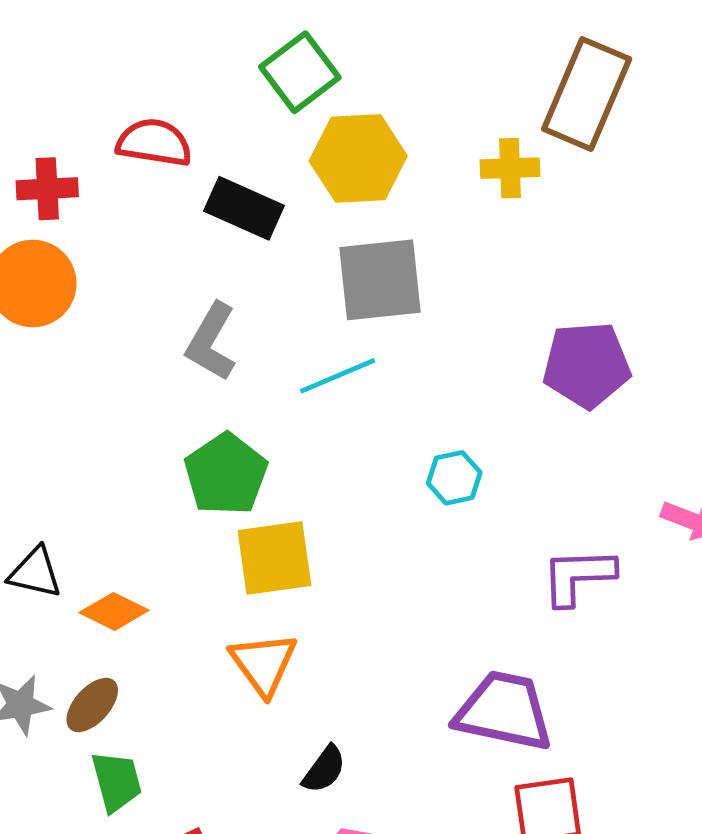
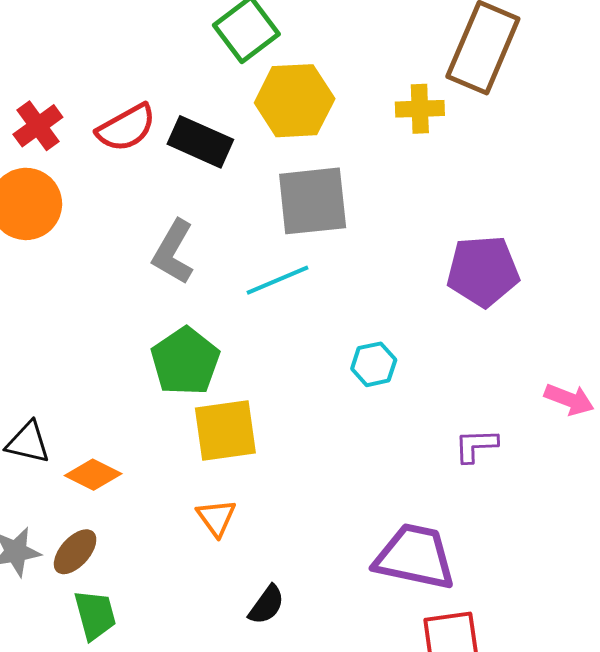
red semicircle: (154, 143) -> (126, 128), moved, turned 142
red cross: (47, 189) -> (38, 126), turned -33
purple L-shape: (578, 576) -> (476, 446), size x0.7
orange triangle: (263, 664) -> (216, 518), size x0.7

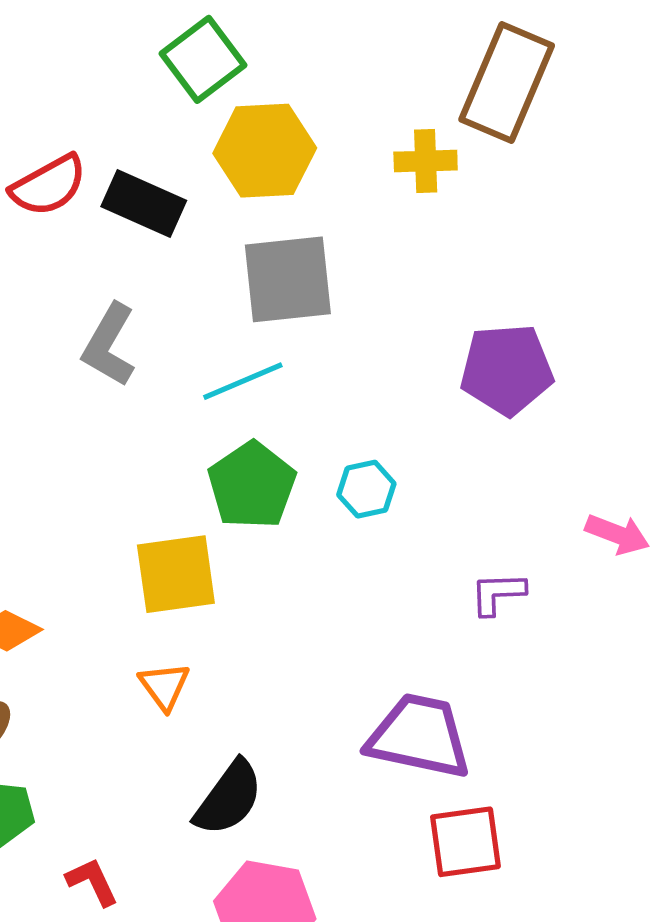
green pentagon: (185, 361) -> (252, 485), moved
black semicircle: (266, 605) -> (229, 798), size x1.5

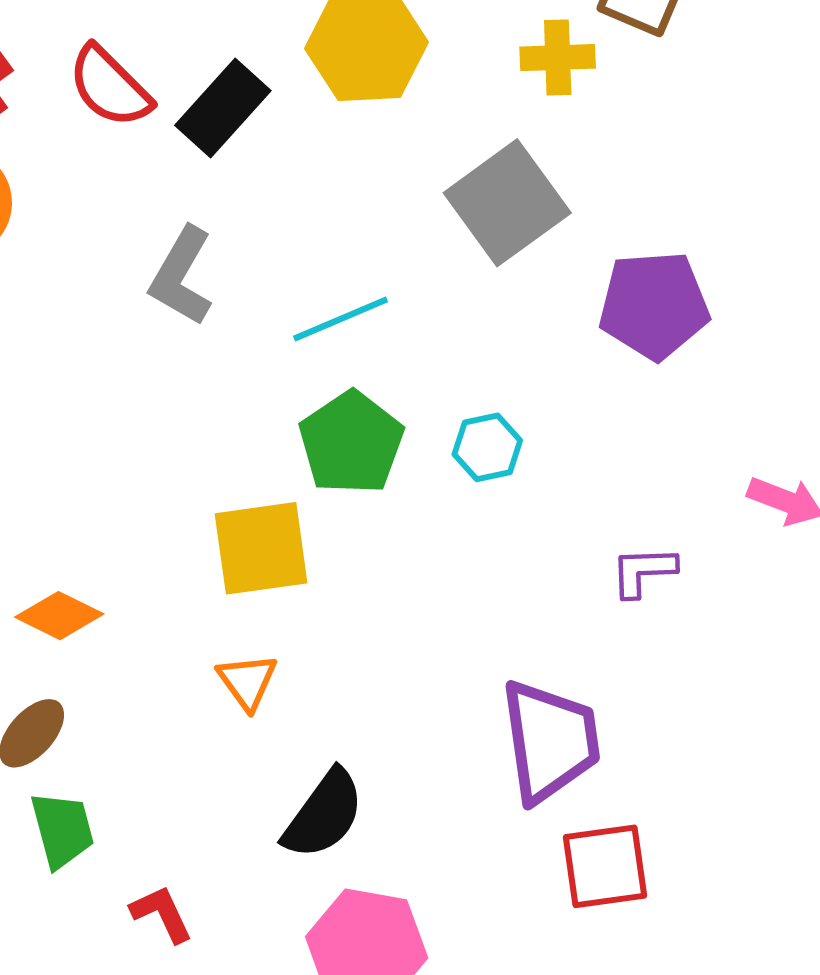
red semicircle: (49, 185) -> (110, 87), turned 74
black rectangle: (144, 203) -> (223, 108), turned -72
gray square: (288, 279) -> (507, 203), moved, turned -30
purple trapezoid: (419, 736) -> (550, 741), turned 70

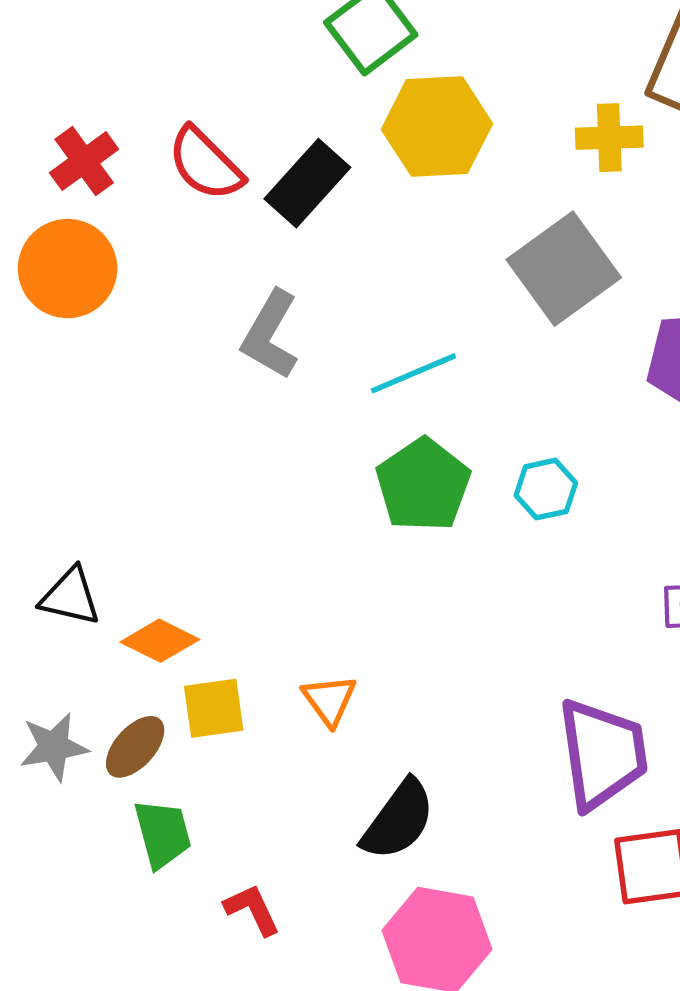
yellow square: (261, 548) -> (214, 708), moved, size x0.7

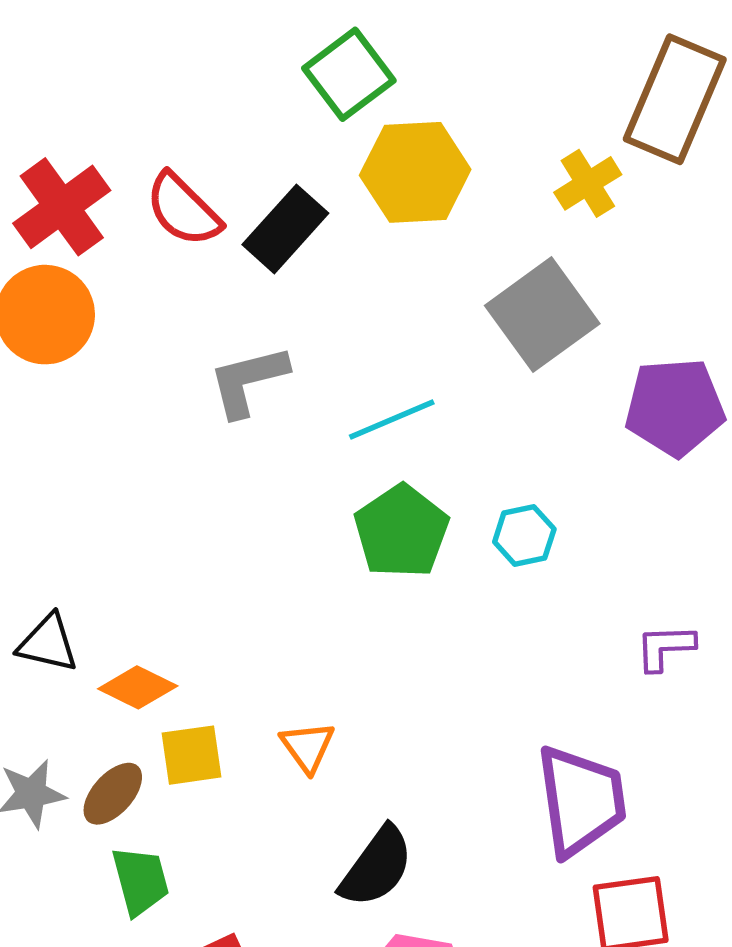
yellow cross: (609, 138) -> (588, 183), turned -30
red cross: (84, 161) -> (62, 207), size x1.4
gray L-shape: (270, 335) -> (248, 381), turned 46

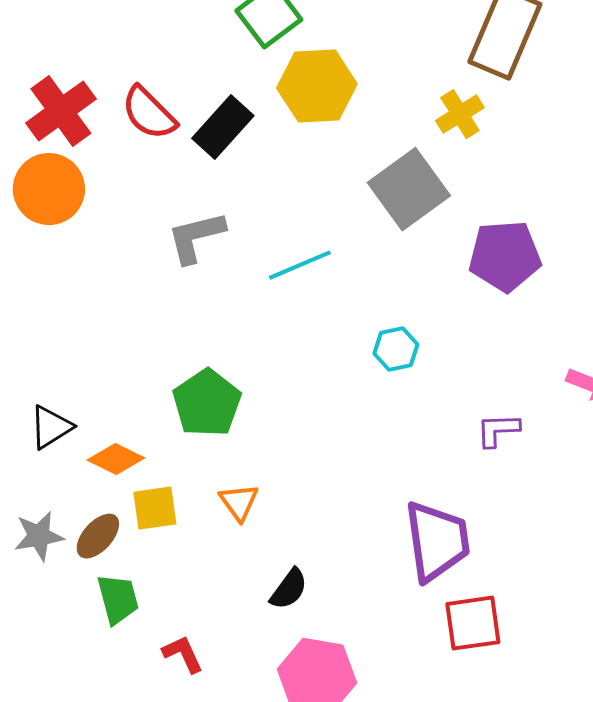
yellow cross: (588, 183) -> (460, 114), moved
green pentagon: (401, 531) -> (207, 403), moved
black triangle: (48, 643) -> (51, 427), turned -45
black semicircle: (377, 867) -> (289, 589), size x0.7

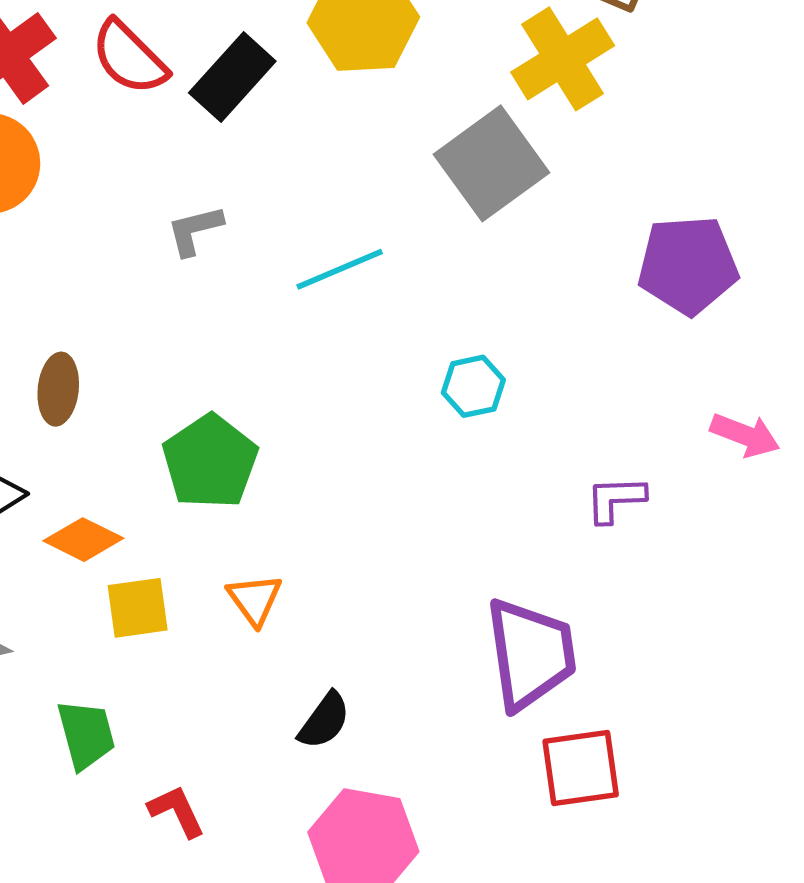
yellow cross: (460, 114) -> (563, 59), size x1.5
gray L-shape: (196, 237) -> (195, 230), size x0.7
purple pentagon: (505, 256) -> (688, 265), moved
brown ellipse: (98, 536) -> (58, 389), moved, turned -36

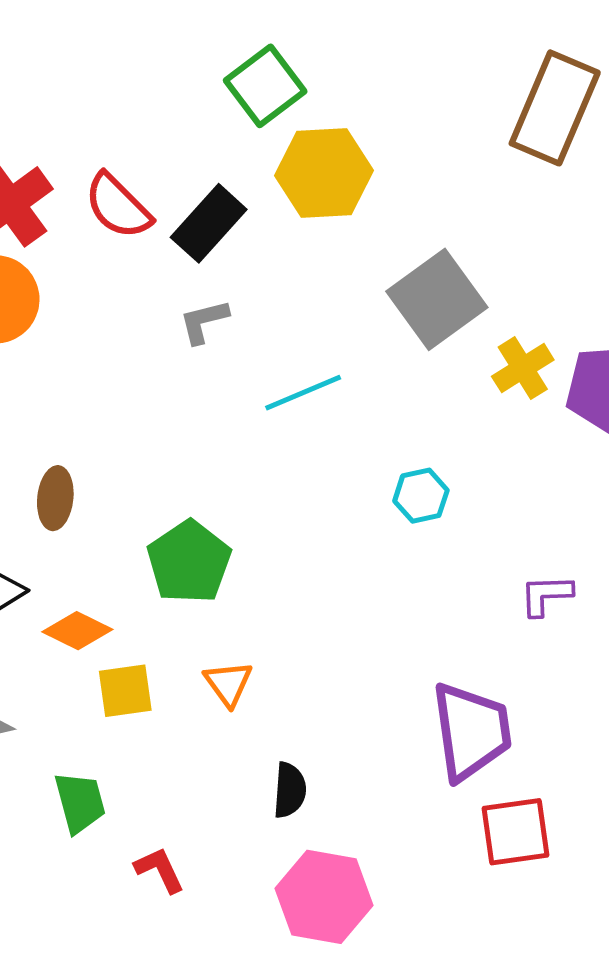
yellow cross: (563, 59) -> (523, 368), moved, size x0.7
gray L-shape: (195, 230) -> (204, 321), moved
black semicircle: (324, 721) -> (290, 790), turned -32

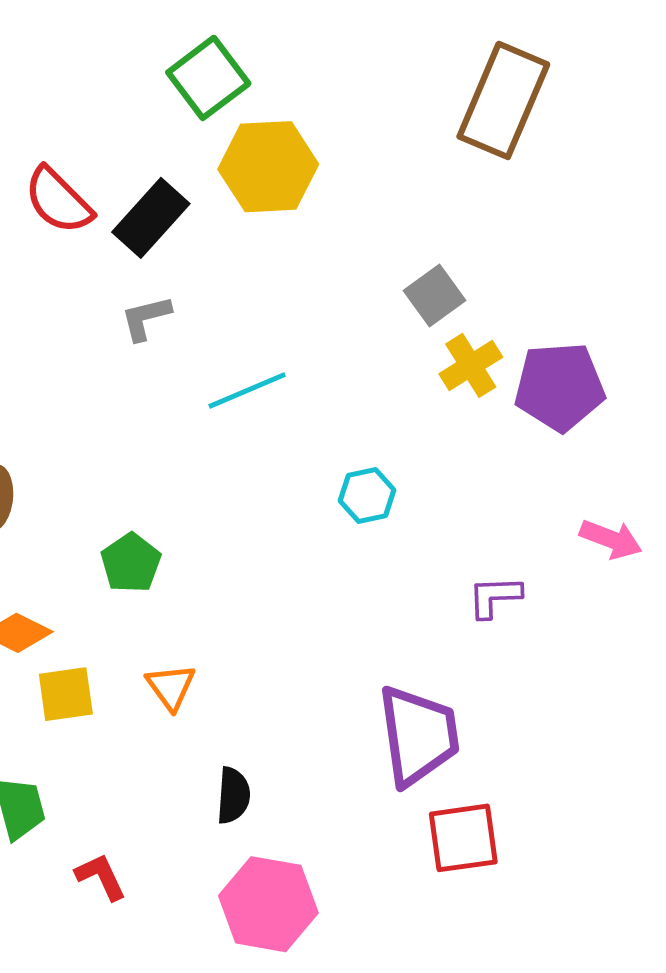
gray square: (437, 299) -> (435, 295), moved, size x0.6
green pentagon: (189, 562) -> (131, 563), size x0.7

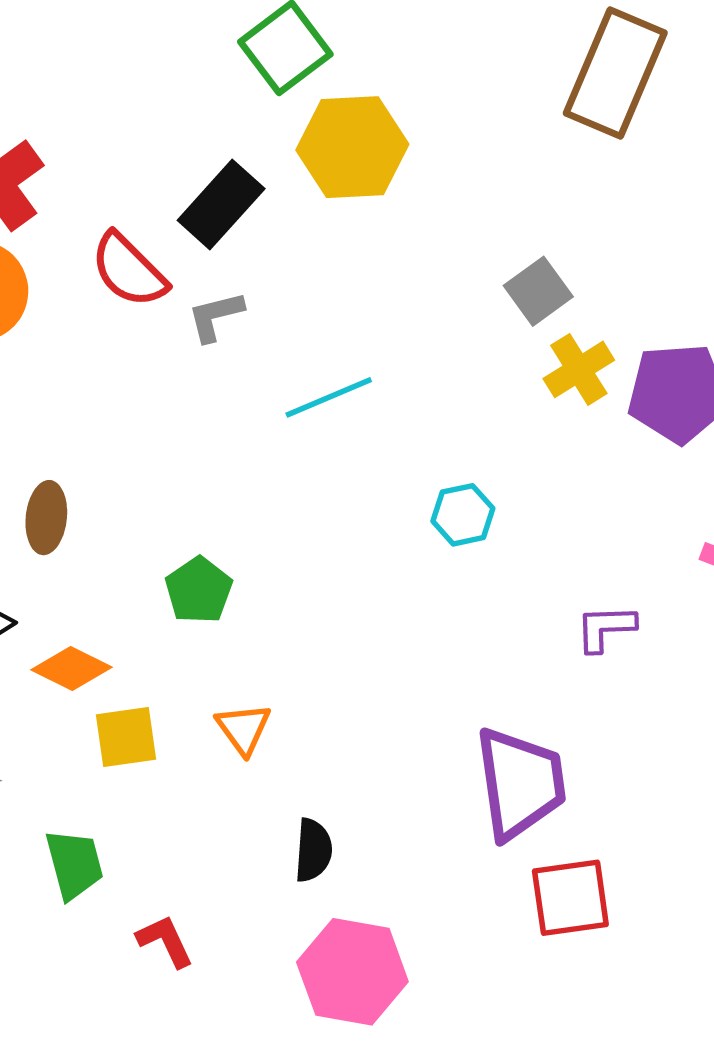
red semicircle: (58, 200) -> (129, 270), moved

